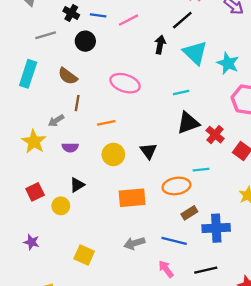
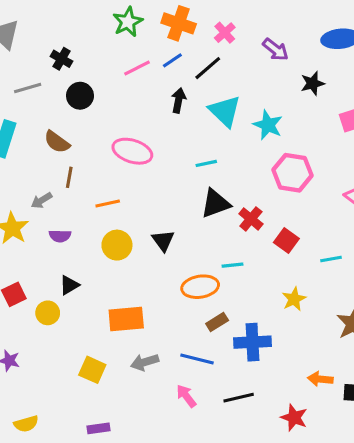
blue line: (98, 15) -> (172, 60), moved, turned -42
orange rectangle: (132, 198) -> (126, 319), moved
yellow square: (84, 255) -> (92, 370), moved

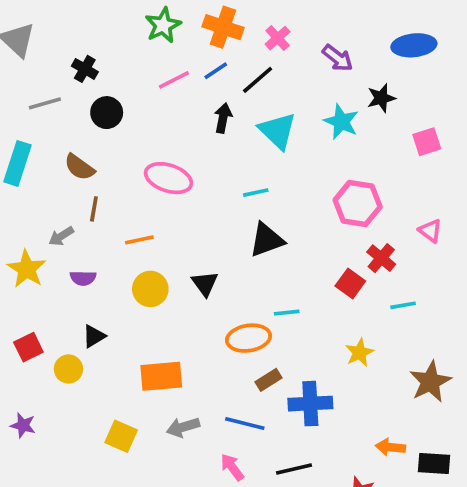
cyan star: (268, 125) -> (341, 122), moved
red cross: (251, 219) -> (381, 258), moved

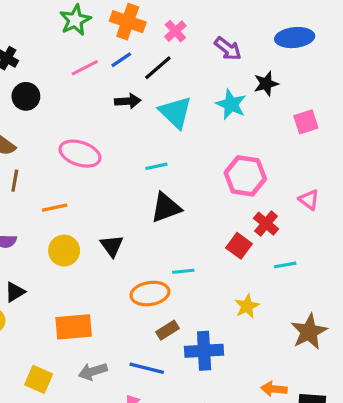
black arrow: (223, 118) -> (128, 101), turned 75

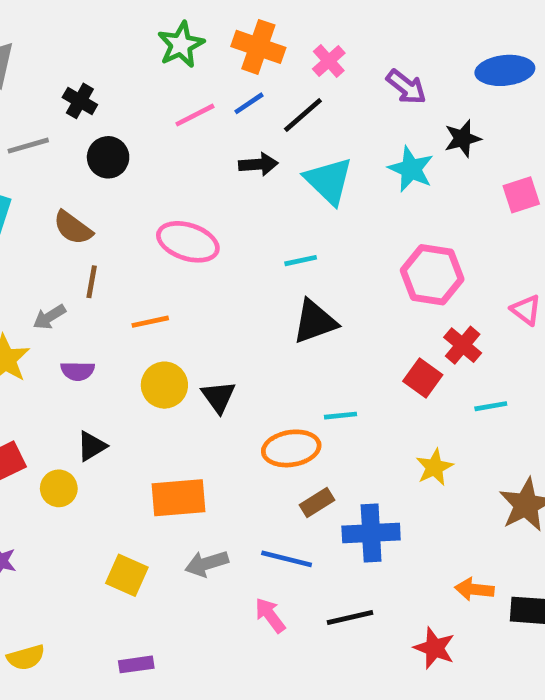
black triangle: (112, 246) -> (218, 397), moved

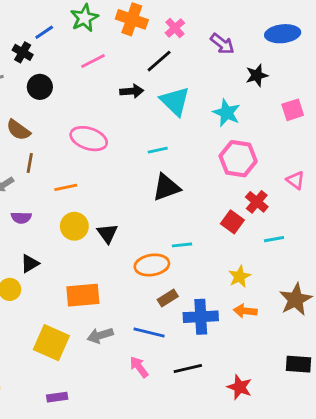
blue line: (249, 103) -> (44, 32), moved
cyan star: (411, 169) -> (227, 113), moved
yellow square: (127, 575) -> (51, 343), size x1.4
orange arrow: (474, 589) -> (245, 311), moved

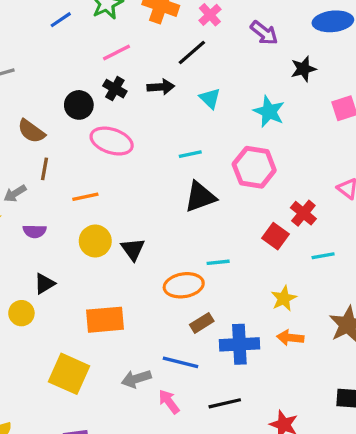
black cross: (23, 52) -> (115, 89), moved
black circle: (40, 87) -> (79, 105), moved
cyan triangle: (175, 101) -> (210, 98), size x0.6
pink hexagon: (238, 159) -> (254, 167), moved
gray arrow: (100, 335) -> (136, 379), moved

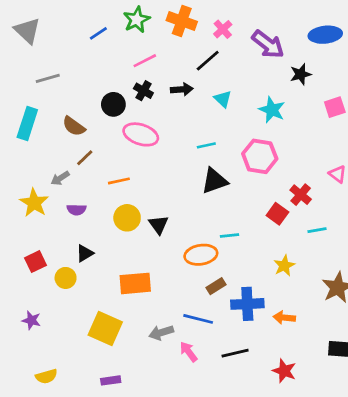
purple arrow: (264, 33) -> (268, 44), size x1.4
brown line: (44, 169) -> (85, 158), turned 36
orange arrow: (290, 338) -> (284, 318), moved

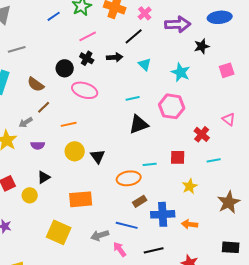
purple arrow: (268, 44) -> (178, 24), turned -40
red square: (277, 214) -> (178, 157), moved, turned -35

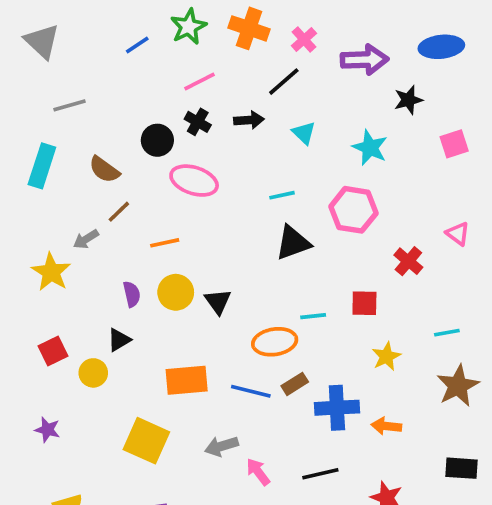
purple semicircle: (38, 145) -> (132, 294), moved, turned -104
cyan line: (214, 160) -> (447, 333), moved
blue line: (127, 225) -> (251, 391), moved

